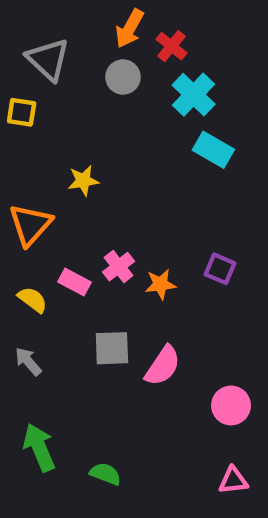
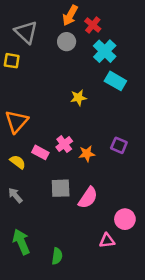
yellow star: (83, 181) -> (78, 98), moved
green semicircle: (105, 474) -> (57, 256), turned 77
pink triangle: (233, 480) -> (107, 241), moved

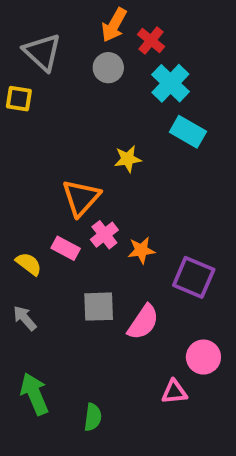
orange triangle: (17, 121) -> (81, 198), moved
purple square: (119, 145) -> (194, 277), moved, size x1.5

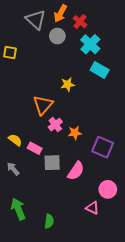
gray triangle: (42, 52) -> (36, 20), moved
pink rectangle: (66, 248) -> (35, 148), moved
pink triangle: (174, 392) -> (92, 208), turned 32

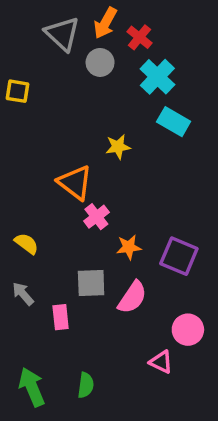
orange triangle: (43, 105) -> (75, 183), turned -35
orange star: (75, 133) -> (129, 247), moved
pink rectangle: (35, 148) -> (61, 317), moved, turned 56
green arrow: (18, 209) -> (32, 387), moved

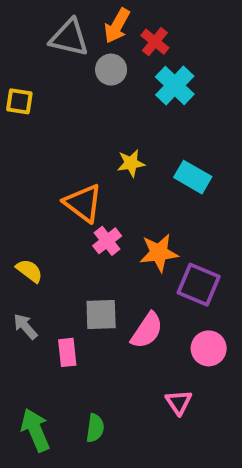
gray triangle: (62, 34) -> (69, 38), turned -30
cyan rectangle: (174, 122) -> (193, 177), moved
orange star: (129, 247) -> (159, 253), moved, size x1.4
pink circle: (188, 330) -> (209, 348), moved
pink triangle: (161, 362) -> (179, 402), turned 30

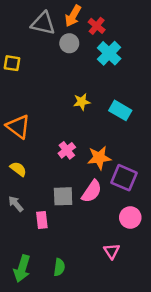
orange triangle: (83, 203) -> (18, 127), moved
pink semicircle: (147, 330) -> (92, 191), moved
green arrow: (35, 430) -> (22, 269), turned -140

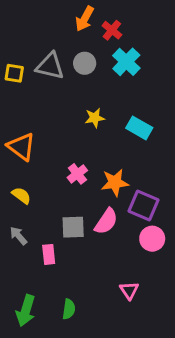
gray triangle: (43, 23) -> (50, 66), moved
gray circle: (69, 43) -> (85, 63), moved
pink circle: (130, 217) -> (152, 239), moved

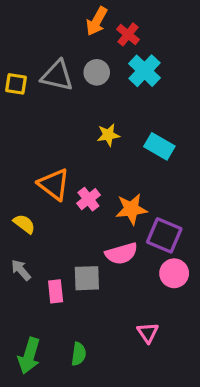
orange triangle: (21, 147) -> (54, 184), moved
pink semicircle: (106, 221) -> (121, 254), turned 40
gray square: (73, 227) -> (87, 278), moved

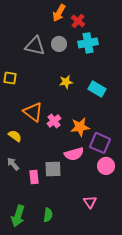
cyan cross: (144, 71) -> (88, 43), turned 36
yellow square: (16, 84) -> (10, 78), moved

